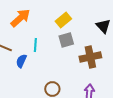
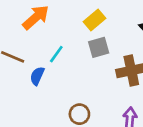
cyan line: (35, 45) -> (56, 54), turned 32

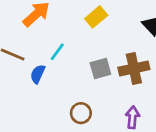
gray square: (99, 47) -> (100, 68), moved

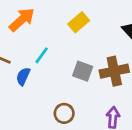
gray square: (100, 68) -> (83, 71), turned 36

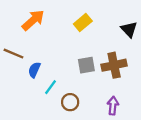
cyan line: (42, 55) -> (50, 87), moved
gray square: (83, 71) -> (86, 65), turned -30

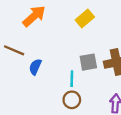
cyan line: (50, 87) -> (72, 79), moved, turned -35

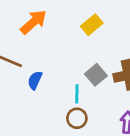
gray square: (88, 62) -> (96, 75), turned -30

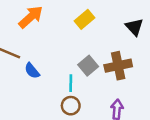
blue semicircle: (35, 80) -> (32, 71), turned -63

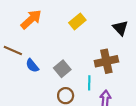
gray square: (88, 66) -> (62, 69), moved
cyan line: (71, 83) -> (89, 83), moved

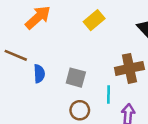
blue semicircle: (32, 66) -> (39, 74), turned -144
gray square: (62, 69) -> (76, 78), turned -35

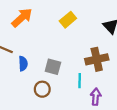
brown circle: (80, 110) -> (42, 89), moved

